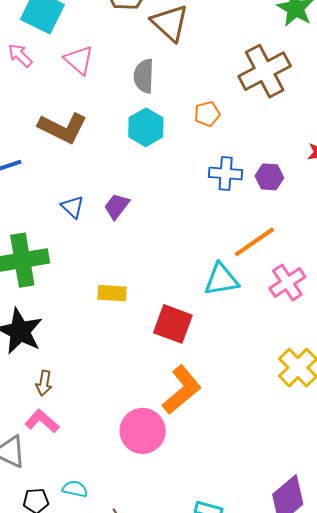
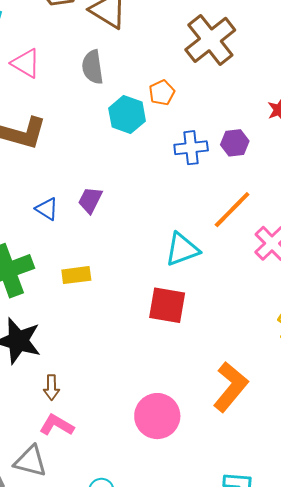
cyan hexagon: (146, 127) -> (127, 115), moved
cyan triangle: (221, 280) -> (182, 249), moved
yellow rectangle: (112, 293) -> (76, 275), moved
orange L-shape: (182, 390) -> (231, 387), moved

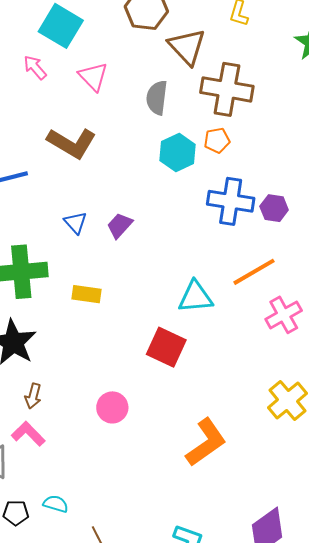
brown cross: (210, 40) -> (227, 89), moved, turned 33
blue cross: (191, 148) -> (231, 201), size x1.4
pink circle: (157, 416) -> (112, 407), moved, size x0.7

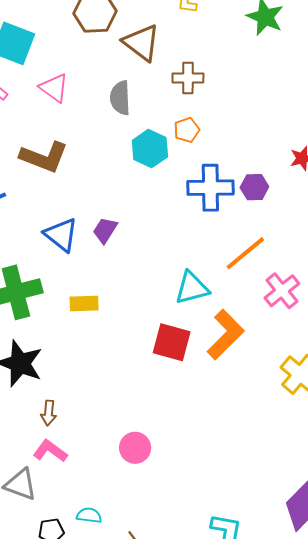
brown cross: (227, 89) -> (188, 78), size x0.6
blue triangle: (75, 223) -> (61, 235), size x1.5
pink circle: (112, 407) -> (135, 448), moved
orange L-shape: (206, 442) -> (226, 334), moved

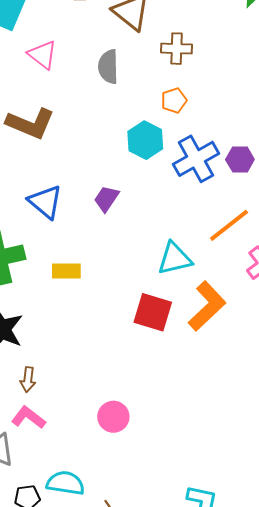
cyan hexagon: (150, 149) -> (145, 140), moved
blue cross: (210, 188) -> (196, 159), turned -30
purple trapezoid: (105, 230) -> (106, 199), moved
cyan semicircle: (89, 515) -> (65, 483), size x1.5

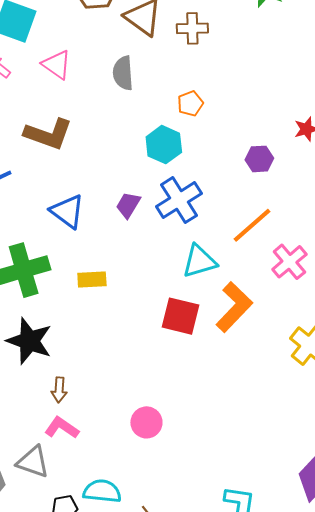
brown cross: (177, 49) -> (192, 28), moved
blue cross: (196, 159) -> (179, 200), moved

